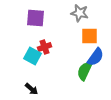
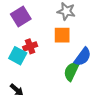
purple square: (36, 18) -> (21, 16), turned -36
orange square: (90, 36) -> (62, 35), moved

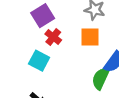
red cross: (30, 46) -> (53, 37), moved, turned -32

